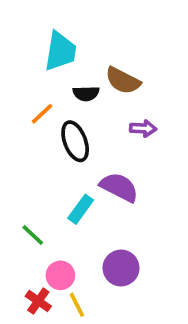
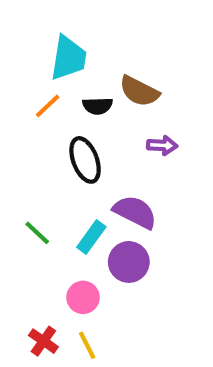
orange line: (42, 114) -> (48, 106), moved
green line: (33, 235) -> (37, 233), moved
purple circle: (121, 268) -> (129, 262), moved
pink circle: (60, 275) -> (83, 297), moved

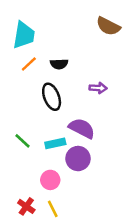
cyan trapezoid: (68, 58) -> (24, 35), moved
brown semicircle: (139, 91) -> (108, 26), moved
cyan rectangle: (91, 237) -> (55, 143), turned 42

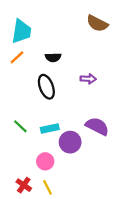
orange line: (29, 64) -> (17, 57), moved
purple semicircle: (82, 128) -> (97, 126), moved

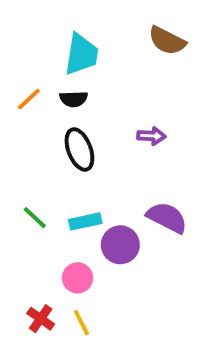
cyan trapezoid: (21, 31) -> (81, 54), moved
black semicircle: (53, 57) -> (74, 99), moved

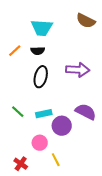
cyan trapezoid: (81, 54) -> (42, 28), turned 85
purple arrow: (151, 136) -> (78, 70), size x1.6
black ellipse: (79, 150) -> (41, 77), turned 35
yellow line: (81, 323) -> (56, 160), moved

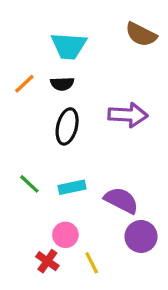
purple semicircle: (86, 112) -> (121, 200), moved
purple circle: (62, 126) -> (141, 236), moved
red cross: (21, 164) -> (47, 261), moved

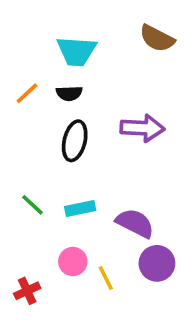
red cross: (47, 261) -> (27, 291), moved, turned 30
yellow line: (92, 263) -> (106, 278), moved

